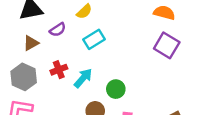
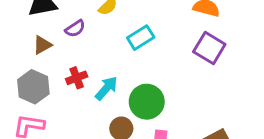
cyan rectangle: (94, 39) -> (141, 38), moved
green circle: (116, 89) -> (147, 102), size x1.5

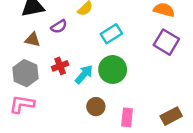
brown triangle: (42, 45) -> (33, 40), turned 42
green circle: (147, 102) -> (113, 70), moved

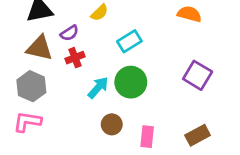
brown triangle: (33, 40) -> (40, 48), size x1.5
purple square: (166, 42) -> (198, 75), moved
red cross: (60, 66) -> (75, 58), moved

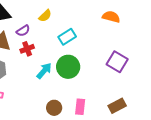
brown circle: (112, 124) -> (54, 108), moved

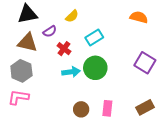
red cross: (27, 49) -> (64, 49), moved, turned -32
cyan arrow: (44, 71) -> (71, 72), turned 42

